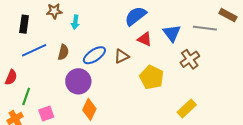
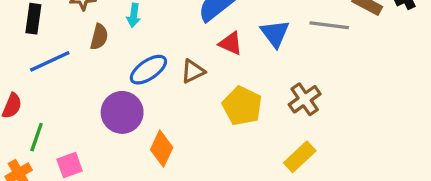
cyan arrow: (75, 22) -> (134, 15), moved
brown semicircle: (63, 52) -> (99, 37), moved
brown cross: (190, 59) -> (305, 99), moved
orange diamond: (89, 109) -> (162, 149), moved

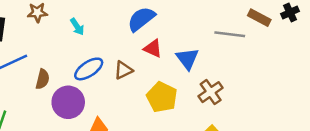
cyan arrow: (134, 15) -> (77, 27), turned -42
blue triangle: (275, 33) -> (187, 59), moved
brown semicircle: (99, 37) -> (43, 79), moved

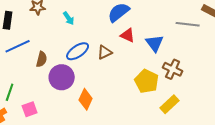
brown cross: (211, 92) -> (173, 69), turned -30
yellow pentagon: (162, 97) -> (147, 81), moved

